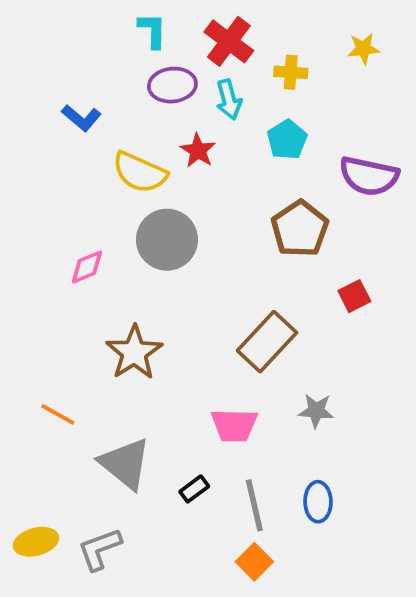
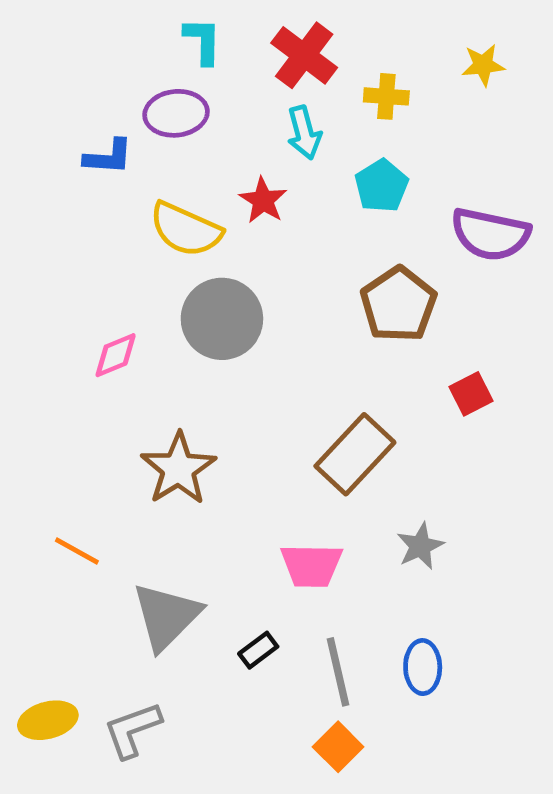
purple ellipse: (172, 85) -> (176, 113), moved
blue L-shape: (81, 118) -> (108, 157), turned -36
gray star: (316, 411) -> (420, 546), turned -30
gray triangle: (125, 463) -> (166, 616), turned 36

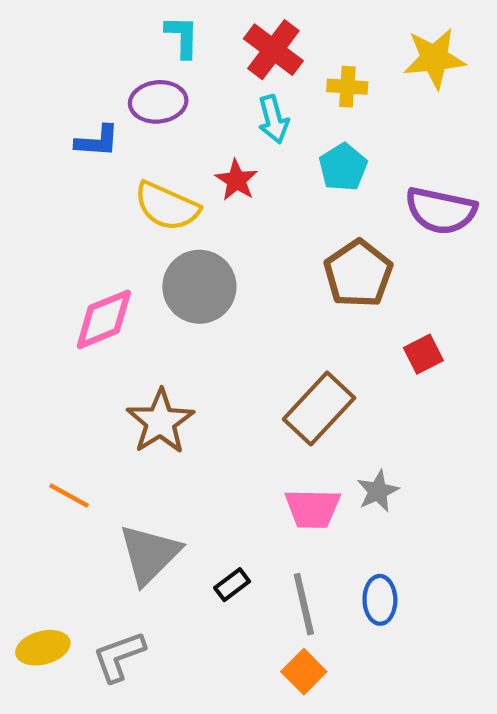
yellow star: (483, 65) -> (434, 58), size x1.6
pink diamond: (116, 355) -> (104, 319), size x1.5
pink trapezoid: (311, 565) -> (313, 509), moved

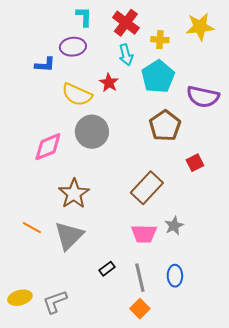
cyan pentagon: (343, 167) -> (158, 77), size x1.5
gray triangle: (149, 554) -> (69, 236), moved

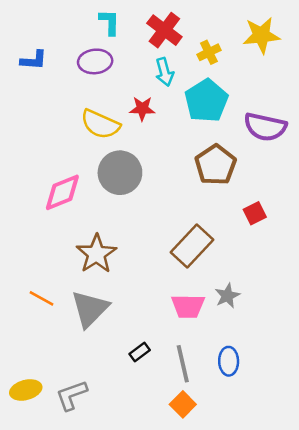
yellow cross: (160, 40) -> (209, 52), turned -30
blue L-shape: (45, 65) -> (34, 60), moved
red star: (109, 83) -> (142, 109), turned -30

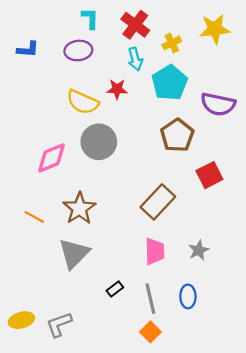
red square: (255, 213) -> (209, 175), size x1.4
gray star: (227, 296) -> (199, 250), moved
orange line: (41, 298) -> (34, 217), moved
pink trapezoid: (188, 306) -> (155, 251), turned -92

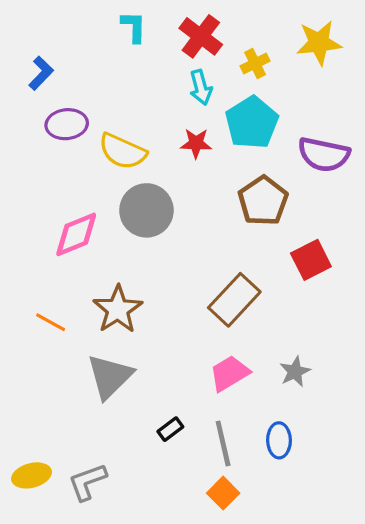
blue L-shape: (28, 49) -> (41, 73), turned -50
purple ellipse: (78, 50) -> (67, 124), moved
red star: (117, 89) -> (196, 143), moved
pink trapezoid: (155, 251) -> (230, 373), turned -120

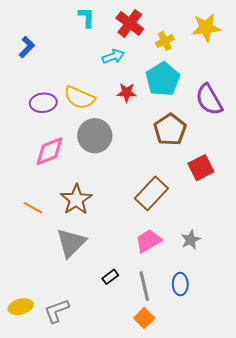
cyan arrow: (201, 87) -> (113, 56), moved, turned -95
purple ellipse: (67, 124) -> (43, 103), moved
purple semicircle: (324, 155) -> (209, 100), turned 48

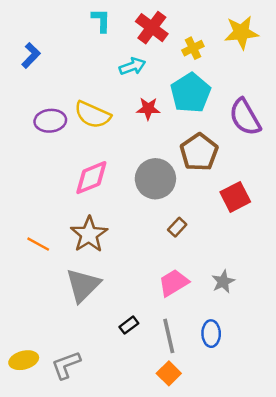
gray circle: (95, 136) -> (155, 179), moved
pink diamond: (49, 151) -> (91, 178), moved
brown rectangle: (151, 193) -> (177, 227), size x0.5

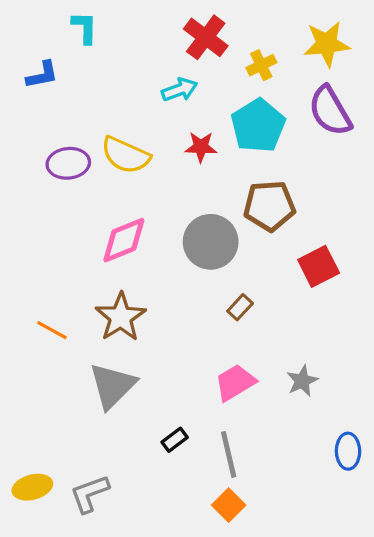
cyan L-shape: (101, 20) -> (85, 28), moved
blue L-shape: (31, 55) -> (42, 75), turned 35
purple semicircle: (245, 117) -> (330, 111), moved
brown pentagon: (199, 152) -> (269, 206), turned 30
blue ellipse: (211, 334) -> (348, 451), moved

